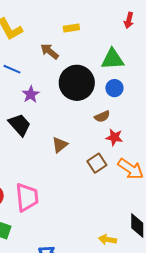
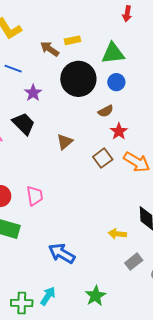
yellow rectangle: (71, 28) -> (73, 40), moved
red star: (114, 137) -> (119, 131), turned 30
pink trapezoid: (27, 197) -> (35, 196), size x0.7

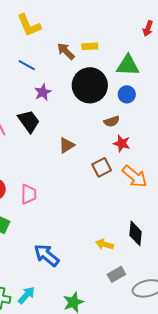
red star: (119, 131) -> (122, 143), turned -30

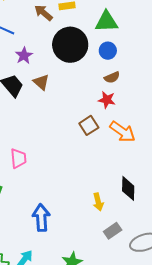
brown semicircle: (112, 121) -> (112, 77), moved
brown triangle: (67, 145) -> (41, 82), moved, turned -42
yellow arrow: (105, 244) -> (98, 202), turned -114
blue arrow: (46, 255) -> (41, 218), turned 52

